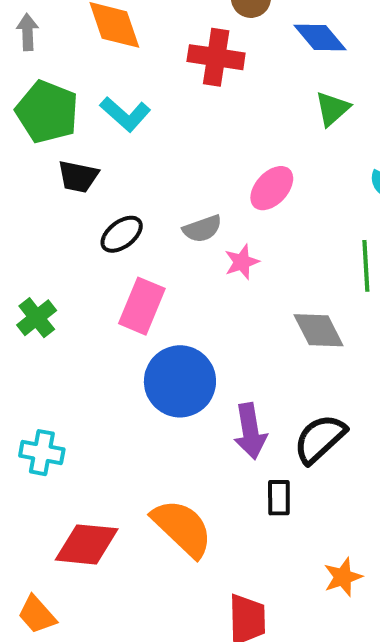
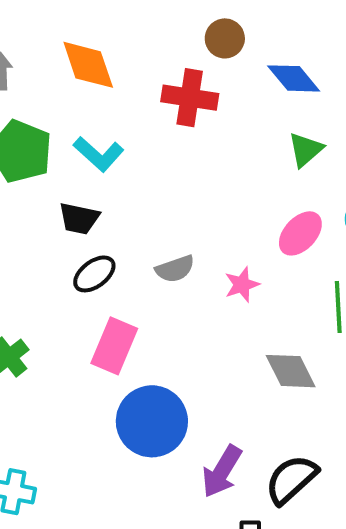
black trapezoid: (78, 177) -> (79, 219), moved
pink ellipse: (272, 188) -> (300, 233), moved
pink star: (242, 262) -> (242, 285), moved
purple arrow: (250, 431) -> (222, 471), turned 40

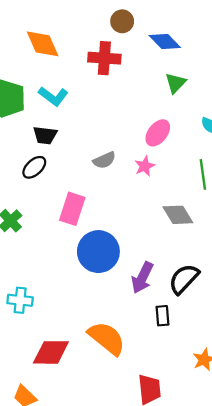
pink ellipse: (300, 233) -> (158, 133), moved
black ellipse: (94, 274) -> (34, 167), moved

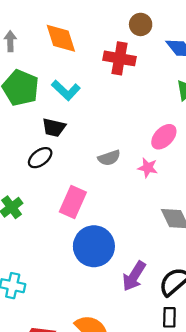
pink star: (145, 166) -> (148, 168), turned 30
black rectangle: (162, 316) -> (169, 317), moved

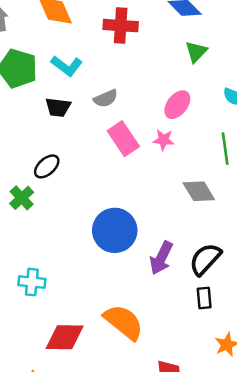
black ellipse: (40, 158) -> (47, 166), moved
gray semicircle: (109, 158) -> (106, 98), moved
pink rectangle: (73, 202) -> (123, 139), moved, turned -52

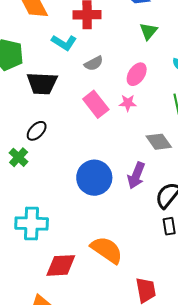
cyan L-shape: (67, 66) -> (64, 43), moved
gray semicircle: (106, 98) -> (94, 63), moved
black trapezoid: (58, 107) -> (42, 83), size x1.5
purple arrow: (161, 258) -> (136, 176), moved
cyan cross: (32, 282) -> (32, 223), size x1.5

